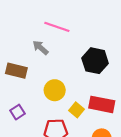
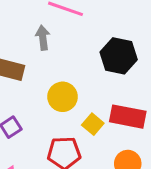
gray arrow: (40, 48) -> (43, 38), turned 42

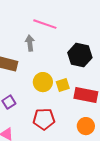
yellow square: (93, 124) -> (63, 85), moved, turned 32

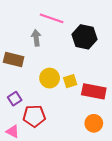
black hexagon: (80, 55) -> (85, 37), moved
red pentagon: (44, 119) -> (34, 116), moved

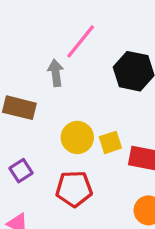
pink line: (52, 18) -> (81, 41), turned -70
red pentagon: (34, 116) -> (74, 189), moved

